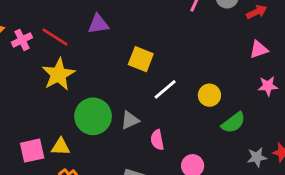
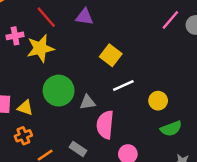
pink cross: (22, 40) -> (15, 36), moved
pink semicircle: (157, 140) -> (105, 125), size x1.6

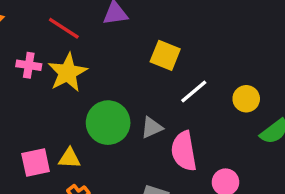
pink cross: (15, 36) -> (29, 65), turned 35

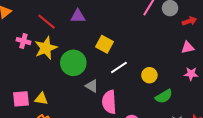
green circle: (108, 123) -> (73, 63), moved
gray triangle: (152, 128) -> (92, 86), turned 48

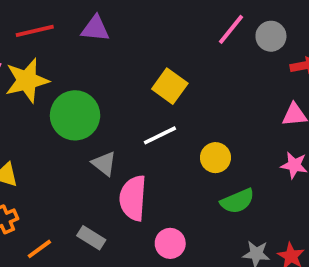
red line: (47, 22) -> (35, 31), turned -60
yellow square: (105, 44) -> (170, 86), moved

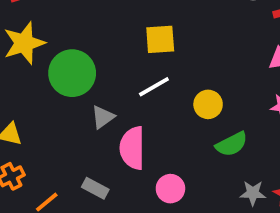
yellow square: (170, 86) -> (160, 39), turned -36
gray triangle: (104, 164) -> (103, 117), turned 50

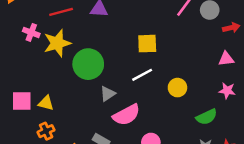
green semicircle: (232, 144) -> (207, 117), moved
pink semicircle: (132, 148) -> (126, 115), turned -120

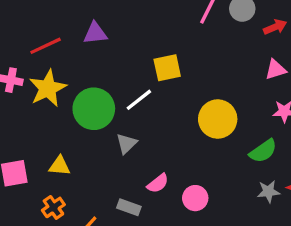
white line: (142, 75) -> (139, 100), moved
yellow circle: (177, 88) -> (218, 119), size x1.5
yellow triangle: (46, 103) -> (60, 166), moved
pink semicircle: (126, 115) -> (158, 183), moved, size x0.6

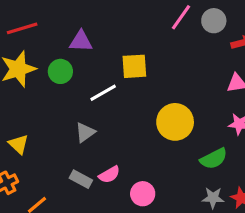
purple triangle: (95, 33) -> (81, 41), moved
green circle: (94, 109) -> (60, 71), moved, size x0.6
yellow triangle: (60, 166) -> (19, 144), turned 30
gray rectangle: (129, 207) -> (81, 179), moved

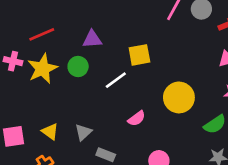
gray triangle: (85, 132) -> (83, 132), moved
pink semicircle: (109, 175) -> (137, 118), moved

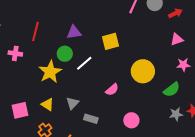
red line: (42, 34) -> (35, 31), turned -48
yellow star: (43, 69) -> (50, 72), moved
white line: (116, 80) -> (84, 63), moved

